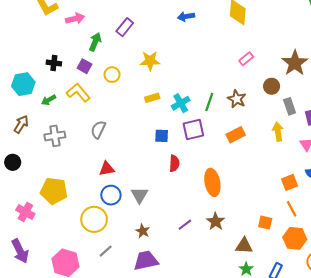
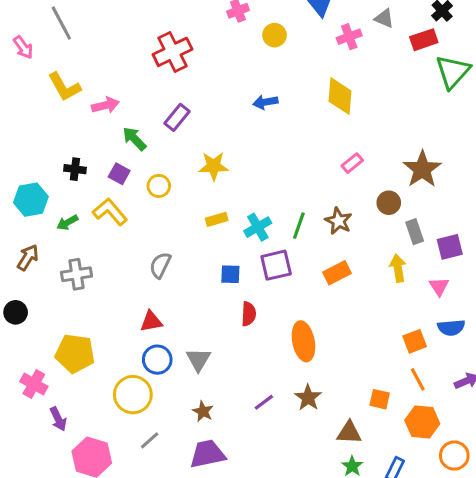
green arrow: (95, 42) -> (134, 139), turned -66
gray semicircle: (98, 130) -> (160, 265), moved
purple arrow: (20, 251) -> (58, 419), moved, size x0.7

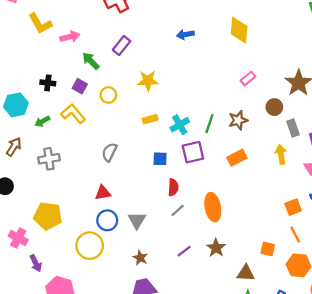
brown star: (339, 221) -> (238, 120), turned 30
gray line: (150, 440) -> (178, 210), moved

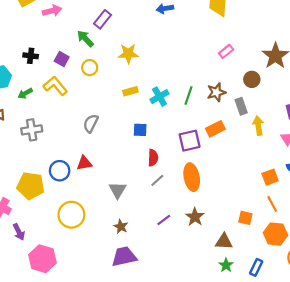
green arrow: (91, 61) -> (85, 39), moved
gray rectangle: (293, 128) -> (241, 106), moved
purple square: (193, 152) -> (190, 141), moved
blue circle: (107, 220) -> (60, 171), moved

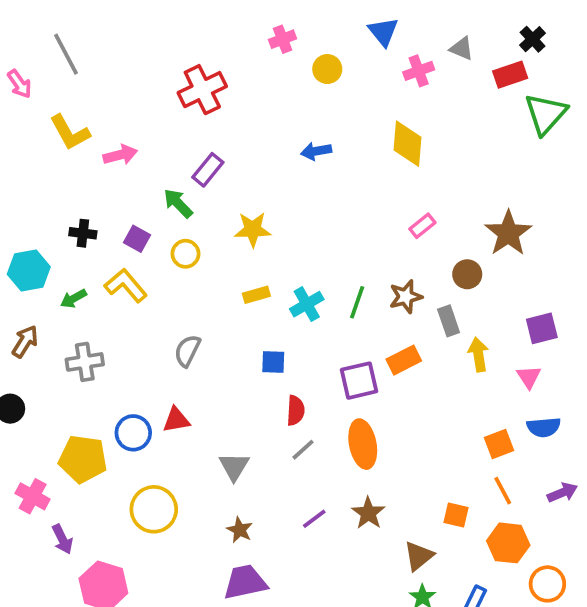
brown triangle: (224, 242) -> (419, 556), turned -42

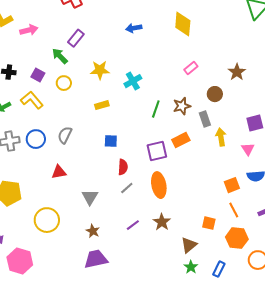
brown star: (508, 233) -> (237, 72), size x0.7
cyan cross: (307, 304) -> (133, 81), moved
blue circle: (133, 433) -> (36, 139), moved

